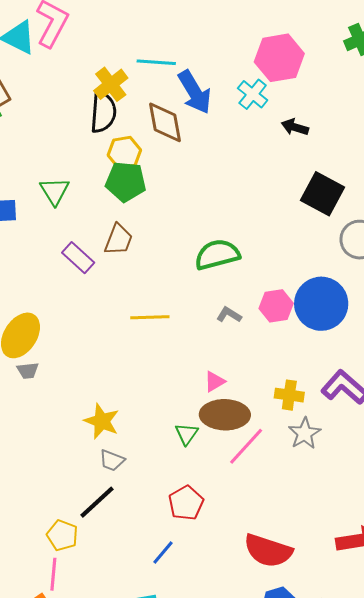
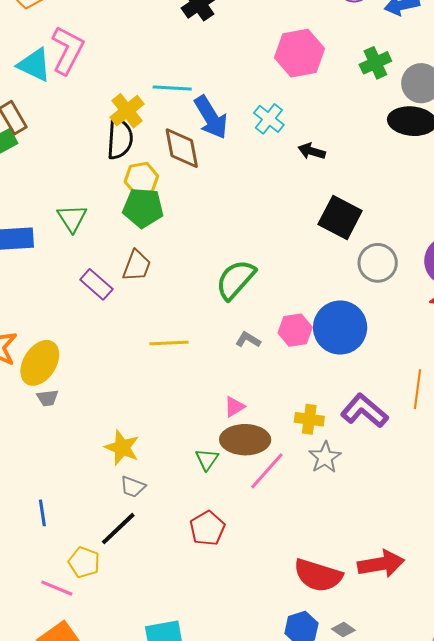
pink hexagon: (279, 58) -> (299, 53), moved
green semicircle: (217, 255) -> (236, 280), turned -33
red semicircle: (268, 551) -> (318, 575), moved
blue line: (163, 552) -> (42, 513), moved, turned -48
pink line: (53, 574) -> (57, 588), moved, turned -72

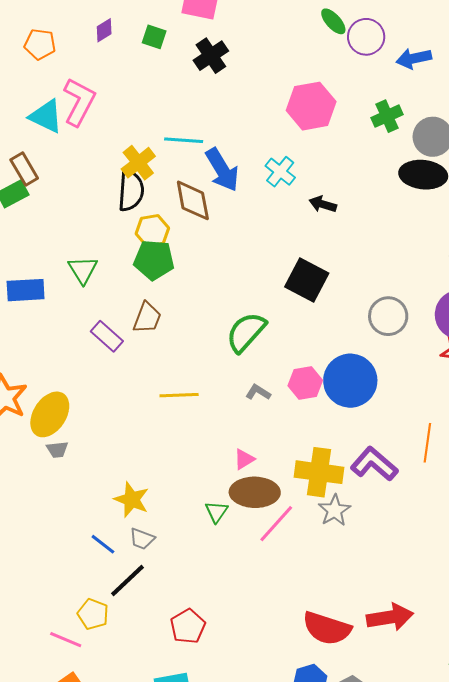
black square: (340, 218) -> (307, 280), moved
yellow cross: (309, 419) -> (319, 472), size x1.6
blue line: (42, 513) -> (103, 544), moved, turned -44
red pentagon: (207, 528) -> (188, 626), moved

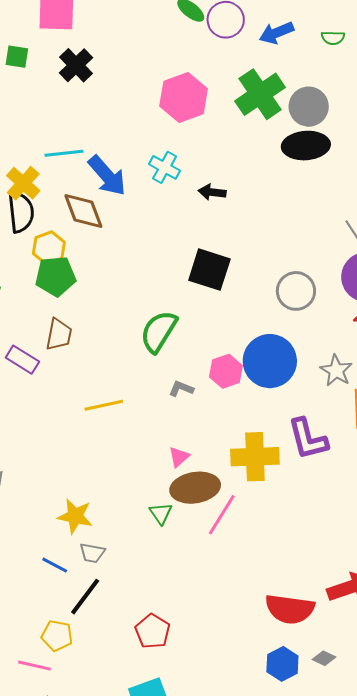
green cross: (387, 116) -> (260, 94), size x1.6
purple L-shape: (374, 464) -> (308, 439), turned -135
gray star: (334, 510) -> (336, 371), moved

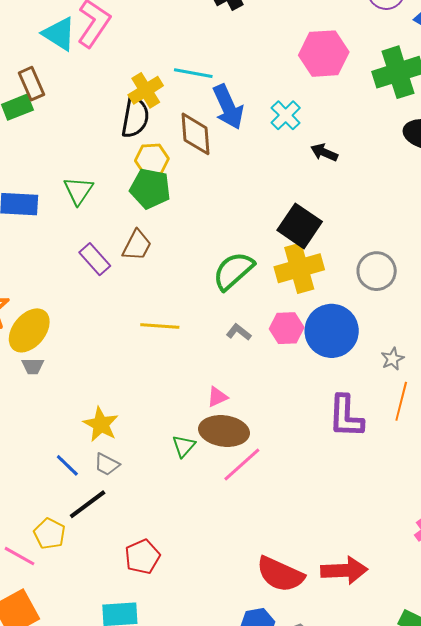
gray star: (336, 371) -> (393, 359), size x0.7
yellow cross: (255, 457) -> (299, 268), moved, turned -30

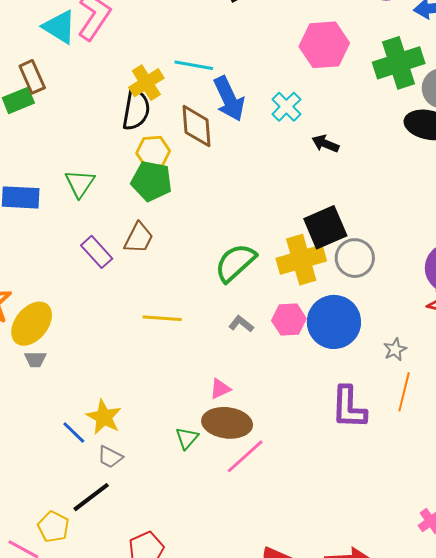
black square: (300, 226) -> (325, 227), moved, turned 33
gray circle: (377, 271) -> (355, 258), moved
blue line: (67, 465) -> (74, 433), moved

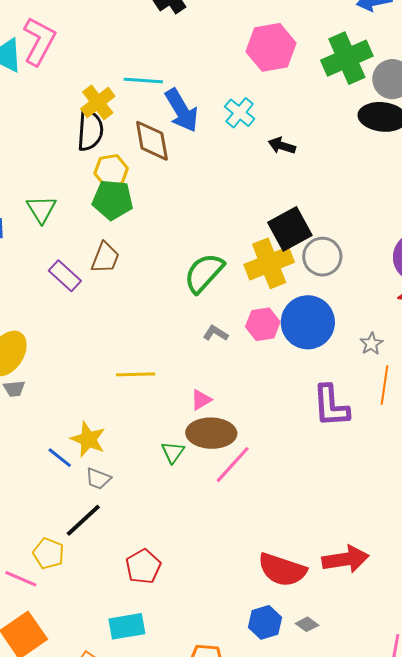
yellow line: (162, 318) -> (136, 374), moved

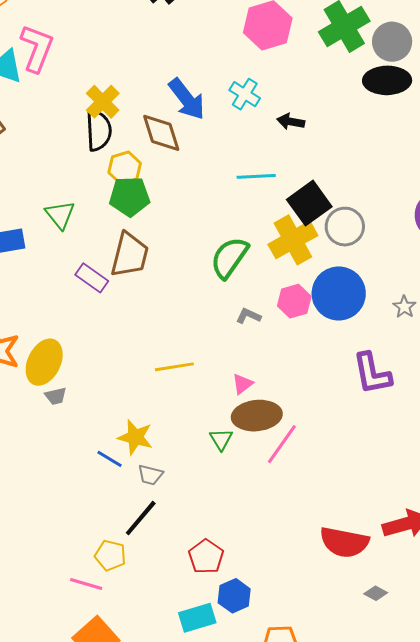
cyan line: (143, 80) -> (256, 176), moved
brown trapezoid: (105, 258) -> (130, 255), size x1.4
blue hexagon: (265, 622) -> (234, 596), moved

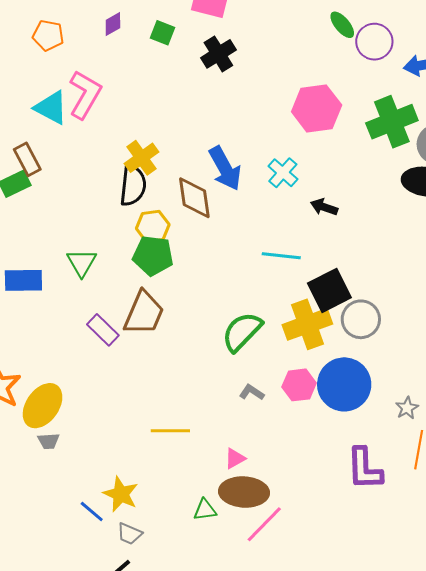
green triangle: (221, 439) -> (205, 510), turned 45

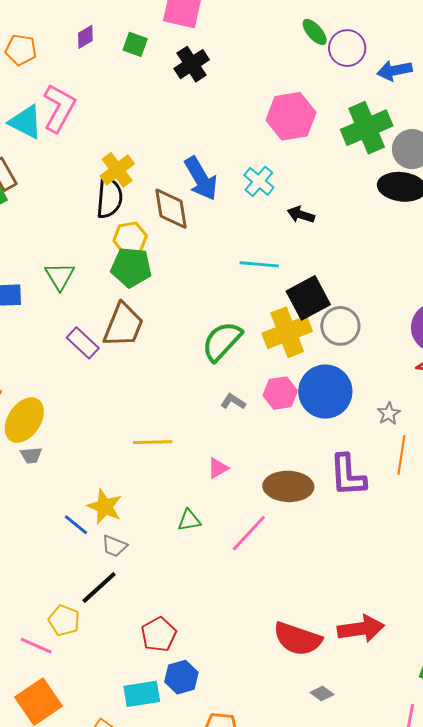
brown ellipse: (244, 492) -> (288, 486), moved

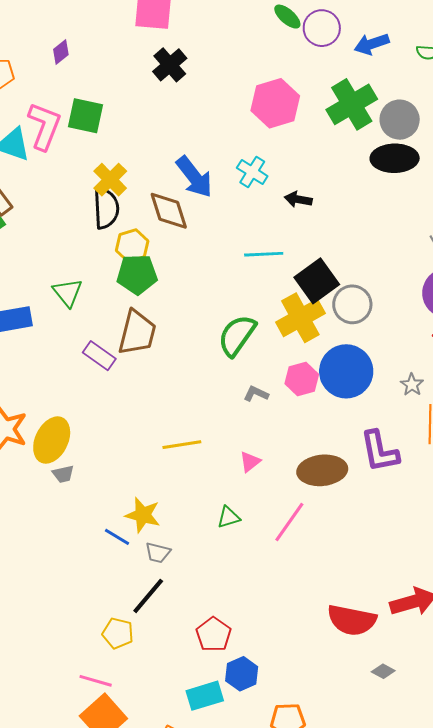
green square: (135, 44) -> (86, 116), moved, size x1.5
pink line: (36, 646) -> (96, 681), moved

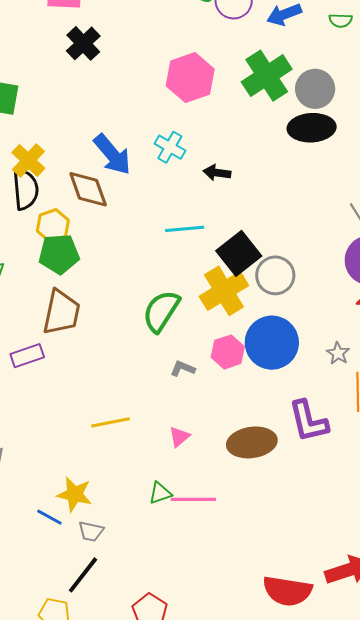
purple rectangle: (99, 356) -> (27, 356), moved, turned -52
pink line: (289, 522) -> (193, 499), moved, turned 57

